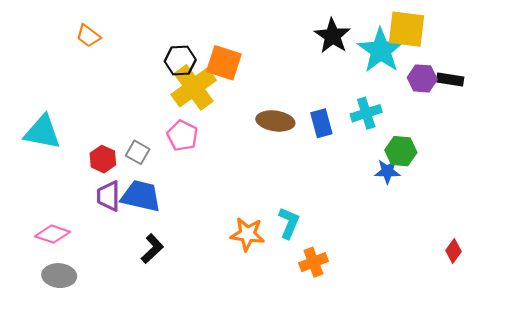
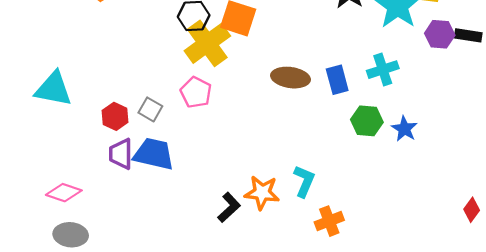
green hexagon: (401, 151) -> (367, 121), moved
blue star: (387, 171) -> (404, 129), turned 30
black L-shape: (152, 249) -> (229, 207), moved

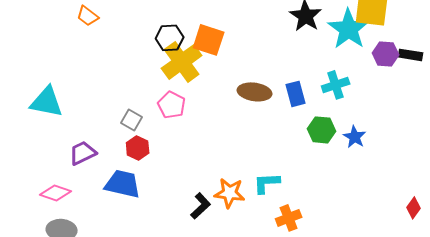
red hexagon: (115, 116) -> (138, 148), moved
purple trapezoid: (121, 154) -> (83, 153), moved, turned 64
blue trapezoid: (154, 154) -> (123, 184), moved
cyan L-shape: (304, 181) -> (267, 183), turned -116

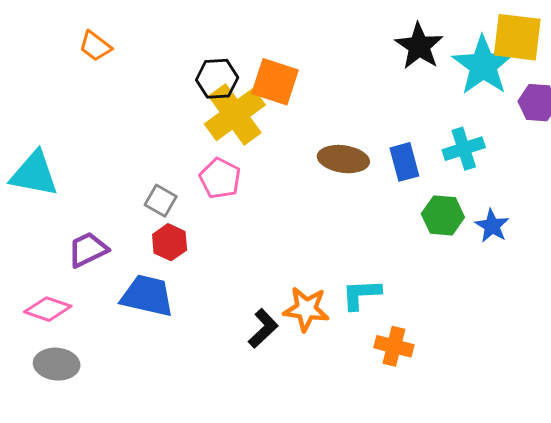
orange cross: (289, 218) -> (394, 346), turned 35

